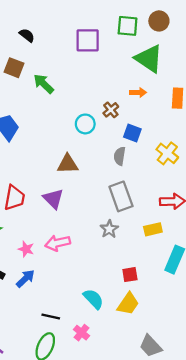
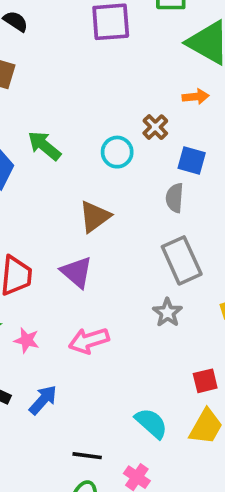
green arrow: (44, 84) -> (44, 146), moved
brown triangle: (68, 164) -> (95, 217), turned -30
pink star: (26, 249) -> (27, 340), moved

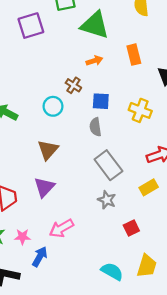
purple triangle: (77, 272) -> (44, 187), turned 45
red square: (205, 381) -> (131, 228), moved
blue arrow: (43, 400) -> (40, 257), moved

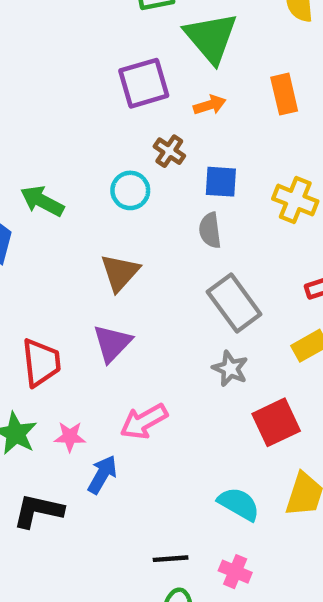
green triangle: (95, 25) -> (211, 38), turned 32
purple square: (31, 26) -> (144, 83), moved
red square: (131, 228) -> (276, 422), size x1.5

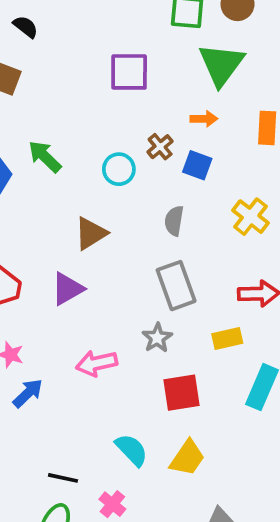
purple square: (144, 83) -> (129, 72), moved
blue square: (221, 182) -> (197, 165), moved
pink arrow: (144, 421) -> (97, 363), moved

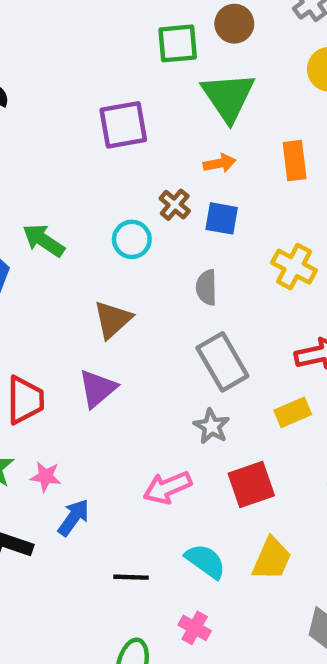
pink arrow: (97, 363) -> (167, 488), moved
black line: (63, 478) -> (131, 577), moved

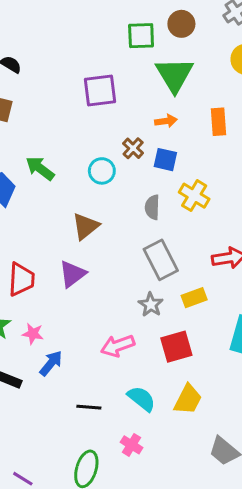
yellow cross: (294, 267) -> (194, 196), moved
yellow rectangle: (293, 412) -> (194, 298), moved

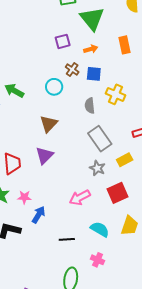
purple square: (100, 91) -> (63, 41), moved, size x0.7

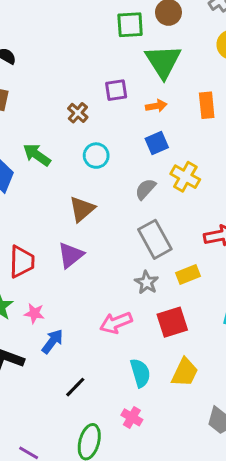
brown cross: (72, 69) -> (78, 113), moved
blue square: (94, 74) -> (157, 143), turned -35
gray semicircle: (90, 106) -> (145, 189), turned 42
cyan semicircle: (100, 229) -> (140, 373), turned 36
black line: (67, 239) -> (75, 387), moved, turned -49

